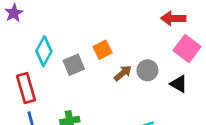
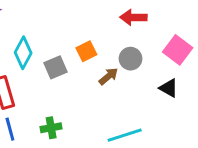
red arrow: (173, 18) -> (133, 17), moved
gray circle: (147, 70) -> (131, 59), moved

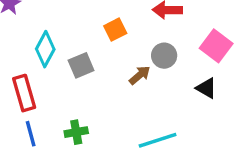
orange square: (86, 51) -> (115, 30), moved

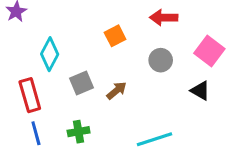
gray square: (81, 65) -> (82, 83), moved
brown arrow: (140, 75) -> (117, 91), moved

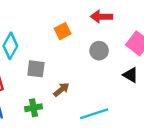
gray square: (82, 83) -> (36, 69), turned 30
brown arrow: (117, 91) -> (61, 90), moved

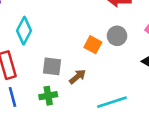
orange square: (63, 31) -> (93, 45), moved, turned -35
gray square: (36, 69) -> (52, 66), moved

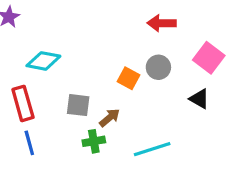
cyan diamond: (24, 31) -> (43, 61), turned 72
green cross: (48, 96) -> (94, 141), moved

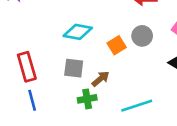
cyan diamond: (43, 61) -> (78, 32), moved
orange square: (128, 78) -> (117, 45), turned 30

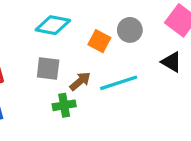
orange square: (117, 45) -> (99, 41), turned -30
cyan line: (137, 106) -> (119, 83), moved

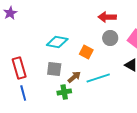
gray circle: (130, 30) -> (110, 38), moved

